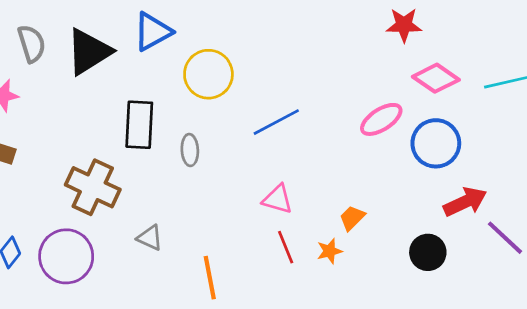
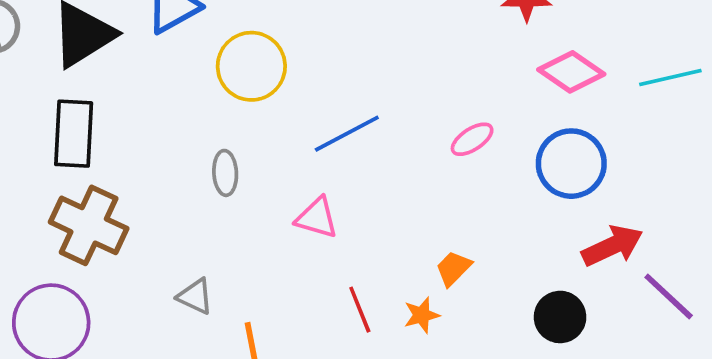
pink ellipse: (381, 119) -> (472, 139), moved, size x0.7
black rectangle: (139, 125) -> (74, 134), moved
pink triangle: (278, 199) -> (317, 218), moved
gray triangle: (150, 238) -> (195, 296), moved

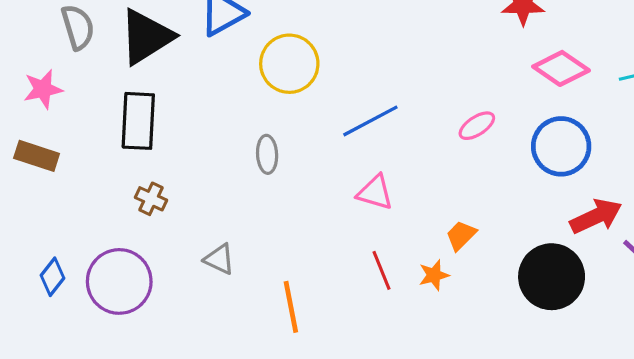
pink triangle: (317, 218) -> (375, 192), moved
brown cross: (89, 225) -> (151, 199), size x0.5
gray triangle: (195, 296) -> (219, 259), moved
black circle: (560, 317) -> (552, 277), size x1.5

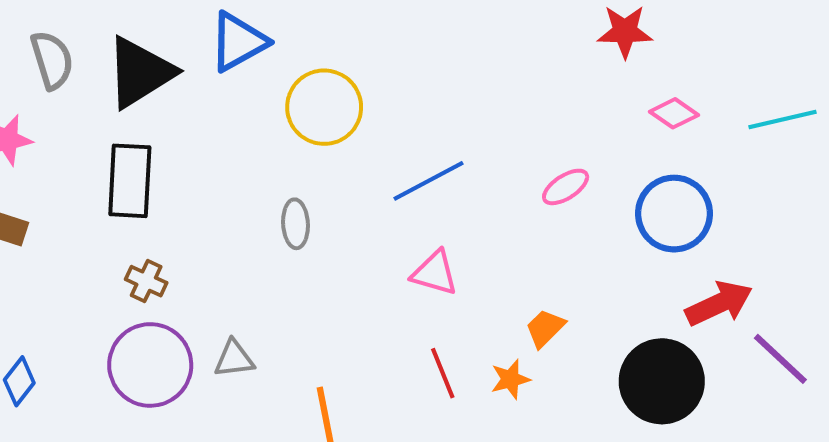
pink diamond: (561, 68) -> (674, 113), size x0.7
gray triangle: (219, 259) -> (234, 359), turned -32
purple circle: (119, 281) -> (150, 365), moved

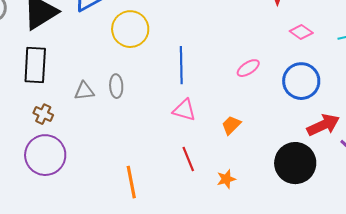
blue line: (428, 181) -> (181, 65), turned -63
orange trapezoid: (545, 328) -> (231, 125), moved
gray triangle: (234, 359) -> (84, 91), moved
orange star: (510, 379) -> (226, 179), moved

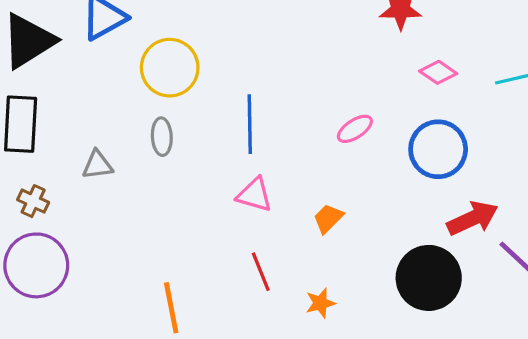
gray ellipse: (116, 86) -> (162, 137), moved

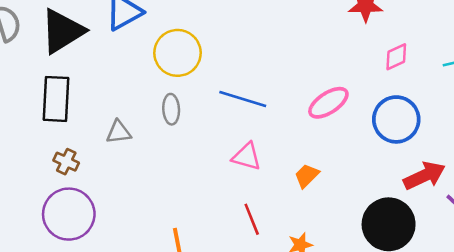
pink diamond: (438, 72) -> (396, 57), turned -60
blue line: (250, 124) -> (243, 99), turned -72
pink ellipse: (355, 129) -> (328, 103), size x1.4

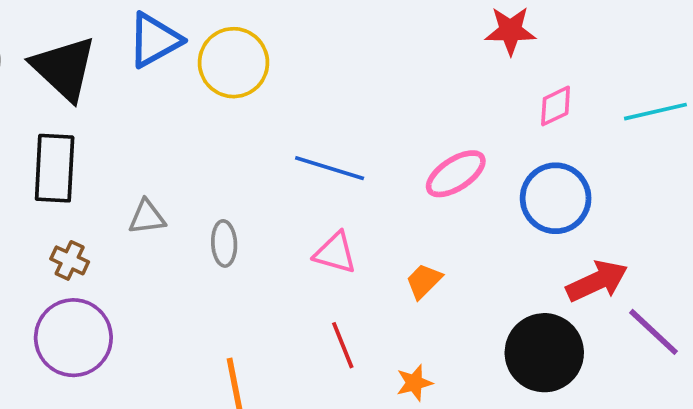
black triangle: (62, 31) -> (64, 68), turned -45
yellow circle: (178, 53) -> (233, 63), moved
gray ellipse: (171, 109) -> (224, 243), moved

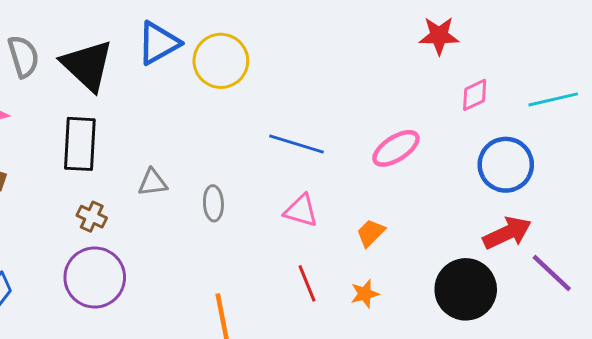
blue circle: (556, 198) -> (506, 165), moved
orange star: (414, 383) -> (365, 294), moved

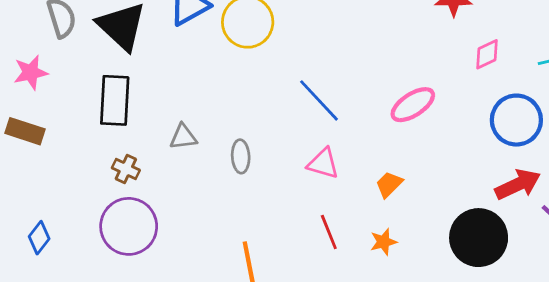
blue line: (297, 144) -> (319, 100), turned 30

